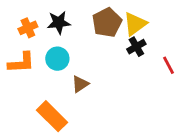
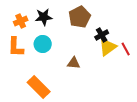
yellow triangle: (135, 24) -> (108, 47), moved
orange L-shape: (21, 63) -> (16, 47), turned 95
brown triangle: (80, 84) -> (74, 63), moved, turned 40

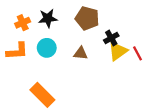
brown pentagon: (80, 17) -> (87, 18), turned -30
orange L-shape: (16, 47) -> (17, 51), turned -95
brown triangle: (74, 63) -> (81, 53), moved

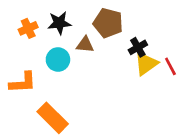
orange L-shape: (17, 51) -> (23, 83), moved
brown triangle: (81, 53) -> (85, 45), moved

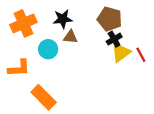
black star: (59, 23) -> (63, 19), moved
brown pentagon: (108, 23) -> (110, 19), moved
orange cross: (28, 28) -> (23, 23), size x1.6

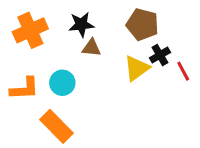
black cross: (114, 39) -> (160, 55), moved
cyan circle: (48, 49) -> (62, 83), moved
yellow triangle: (121, 53) -> (137, 68), moved

